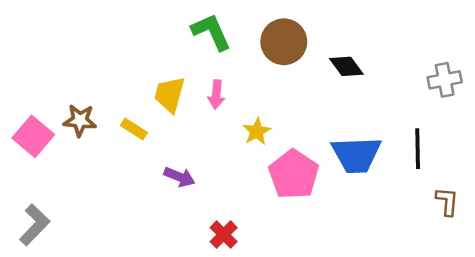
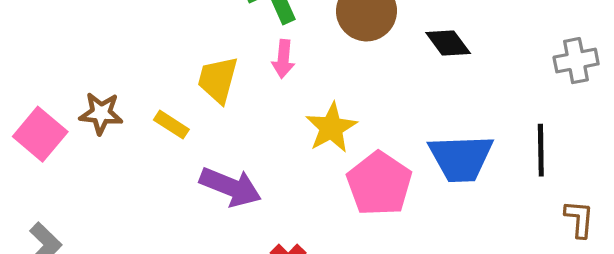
pink arrow: (216, 95) -> (283, 59), moved
yellow star: (257, 131) -> (331, 128), size x1.4
purple arrow: (179, 177) -> (231, 187), size x1.5

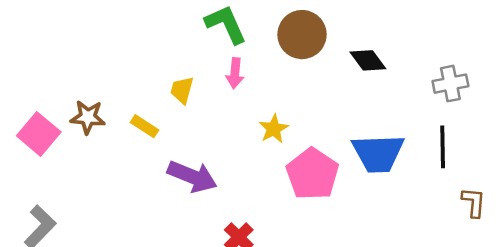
gray cross: (576, 61) -> (450, 84), moved
yellow trapezoid: (218, 80) -> (182, 90), size x0.7
yellow star: (331, 128) -> (274, 129), size x0.7

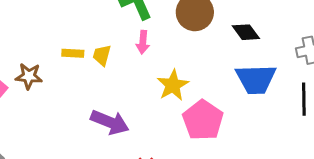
yellow rectangle: (145, 126) -> (73, 53), moved, turned -30
yellow star: (274, 129) -> (173, 85), size x1.4
blue trapezoid: (378, 153) -> (256, 79), moved

